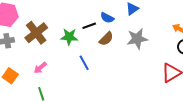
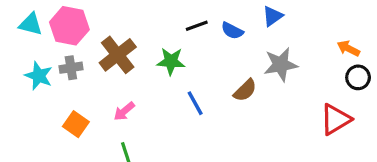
black line: (89, 26) -> (197, 26), moved
brown semicircle: (106, 39) -> (245, 90), moved

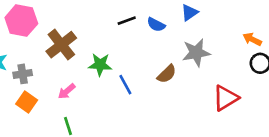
green star: (171, 61) -> (100, 65), moved
gray cross: (71, 68) -> (23, 74), moved
red triangle: (335, 119) -> (225, 98), moved

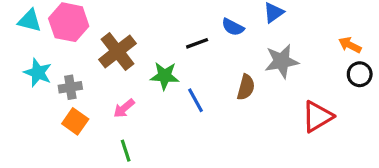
black line: (127, 21) -> (197, 43), moved
brown semicircle: (167, 74) -> (246, 87), turned -30

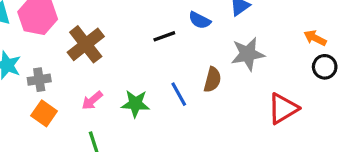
green star: (165, 76) -> (135, 104), moved
blue line: (195, 100) -> (179, 94), moved

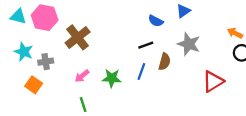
black line: (164, 36) -> (146, 45), moved
gray star: (248, 54) -> (189, 44), turned 30
blue line: (179, 94) -> (141, 72), turned 49
orange square: (44, 113) -> (34, 85), moved

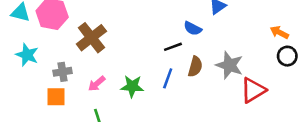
blue semicircle: (156, 21) -> (193, 28), moved
gray star: (189, 44) -> (229, 65), moved
gray cross: (46, 62) -> (63, 72), moved
orange square: (34, 85) -> (56, 97), moved, turned -35

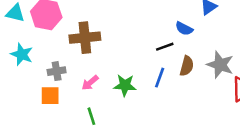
brown cross: (91, 38) -> (85, 38), turned 32

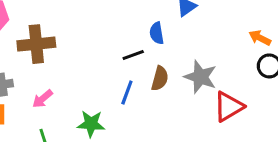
blue semicircle: (184, 29) -> (157, 33), turned 54
green star: (125, 85) -> (91, 124), moved

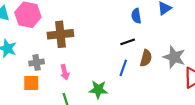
blue semicircle: (157, 33) -> (136, 16), moved
pink arrow: (43, 99) -> (65, 72), turned -64

